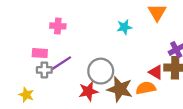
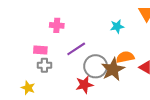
purple line: (61, 63) -> (76, 49), moved
orange semicircle: (146, 88) -> (125, 57), moved
brown star: (120, 89) -> (113, 69), moved, turned 30

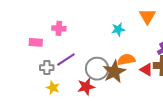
purple line: (76, 49) -> (66, 60), moved
pink rectangle: (40, 50) -> (36, 42), moved
yellow star: (28, 88) -> (53, 88), moved

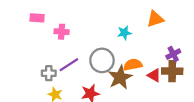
orange triangle: (147, 16) -> (155, 19), turned 42
pink rectangle: (36, 42) -> (37, 18), moved
gray circle: (97, 69) -> (102, 60), moved

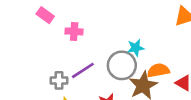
pink rectangle: (37, 18) -> (45, 15), turned 32
cyan star: (124, 33) -> (136, 48), moved

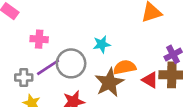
pink cross: (74, 31) -> (39, 39), moved
gray circle: (122, 65) -> (71, 63), moved

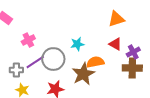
pink cross: (39, 39) -> (28, 40), turned -32
red triangle: (150, 80) -> (115, 44), moved

